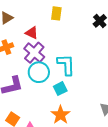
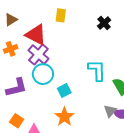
red triangle: (32, 33) -> (36, 35), size x1.6
cyan L-shape: (66, 65) -> (97, 70), moved

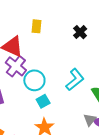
cyan L-shape: (97, 70) -> (75, 80), turned 55
cyan circle: (43, 74) -> (34, 80), moved

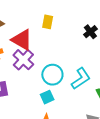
cyan circle: (34, 80) -> (52, 75), moved

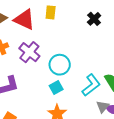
red triangle: (22, 40) -> (24, 20), moved
cyan L-shape: (81, 79) -> (91, 85), moved

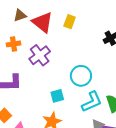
cyan circle: (60, 65) -> (81, 76), moved

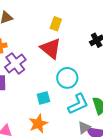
red triangle: (42, 22) -> (51, 48), moved
purple cross: (40, 55) -> (15, 63), moved

